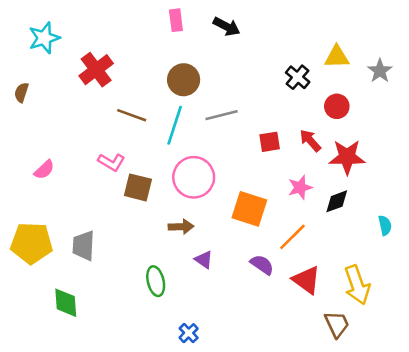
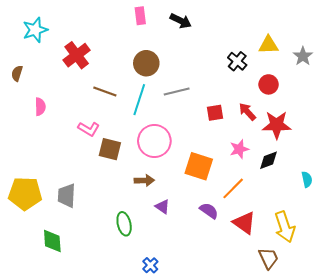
pink semicircle: (44, 170) -> (40, 107), moved, turned -48

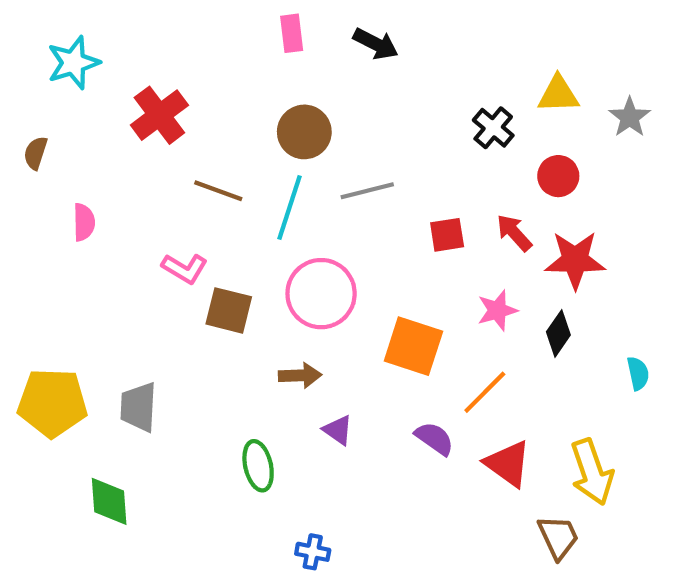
black diamond: (269, 160) -> (558, 333), turned -35
blue cross: (150, 265) -> (313, 552), turned -35

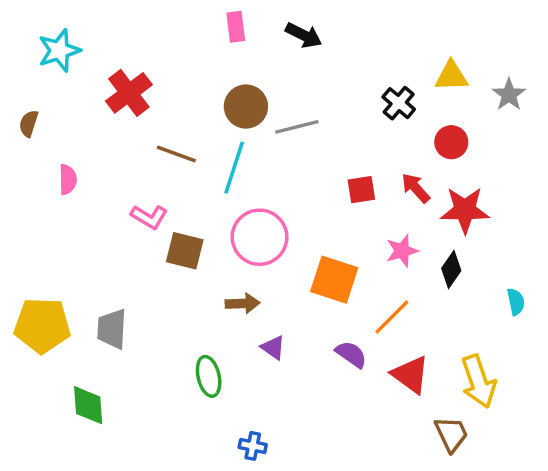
gray line: (367, 191) -> (297, 127), moved

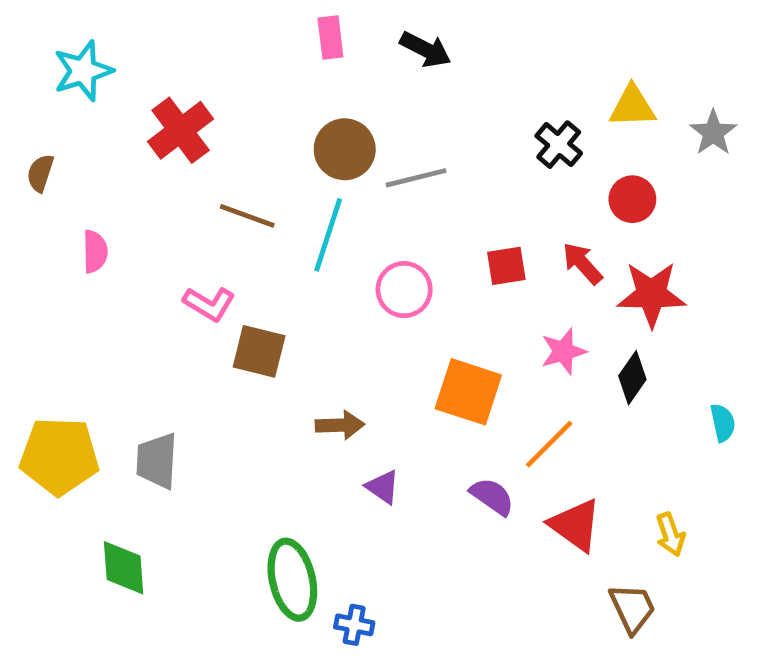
pink circle: (260, 237) -> (404, 290), moved, size x0.7
green ellipse: (209, 376) -> (292, 580), moved, size x1.4
yellow arrow: (478, 381) -> (670, 534), size x0.6

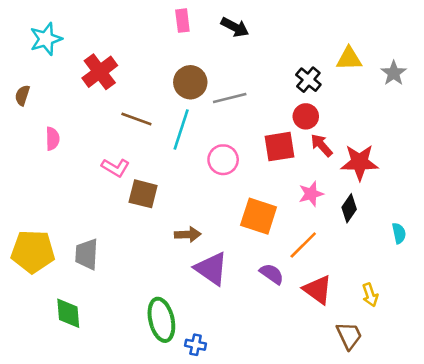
red circle: (632, 199) -> (306, 116), moved
red square: (506, 266) -> (280, 147), size x1.4
purple triangle: (383, 487) -> (211, 269), size x1.8

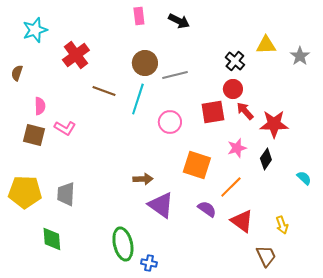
pink L-shape: (115, 168) -> (65, 128), moved
brown square: (143, 194) -> (34, 135), moved
cyan semicircle: (399, 233) -> (304, 178), turned -35

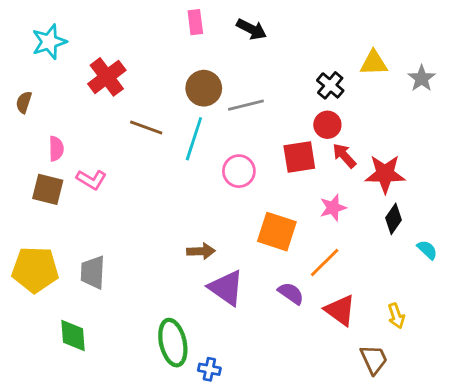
black diamond: (266, 159) -> (393, 219), moved

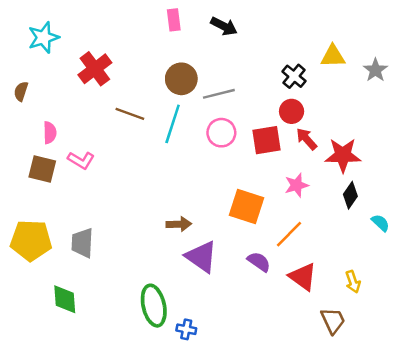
pink circle: (239, 171) -> (221, 133), moved

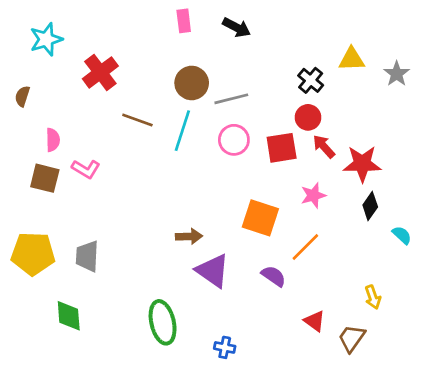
red triangle: (303, 277) -> (315, 321), moved, size x0.7
brown trapezoid: (333, 321) -> (352, 338), turned -120
blue cross: (186, 329) -> (225, 347), moved

